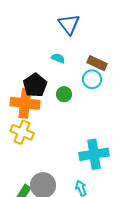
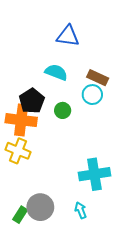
blue triangle: (69, 24) -> (68, 36), turned -45
cyan semicircle: (58, 58) -> (56, 72), size x1.5

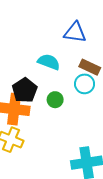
blue triangle: (68, 36) -> (75, 32), moved

